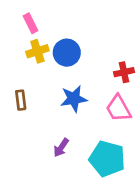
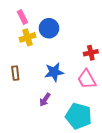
blue circle: (67, 53) -> (49, 28), moved
purple arrow: (61, 148) -> (45, 100), moved

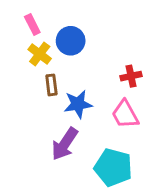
yellow cross: (28, 37) -> (40, 54), turned -35
brown rectangle: (15, 73) -> (51, 85), moved
purple arrow: (45, 100) -> (65, 144), size x1.6

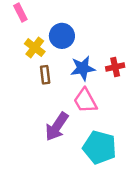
pink rectangle: (32, 25) -> (20, 13), moved
blue star: (78, 104) -> (83, 68), moved
pink trapezoid: (125, 114) -> (85, 101), moved

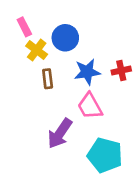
pink rectangle: (20, 13) -> (24, 27), moved

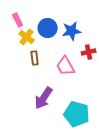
blue star: (87, 72) -> (72, 31), moved
pink trapezoid: (90, 106) -> (66, 66), moved

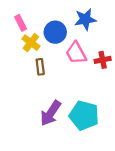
blue star: (72, 31) -> (85, 19), moved
pink trapezoid: (66, 66) -> (76, 53), moved
cyan pentagon: (77, 114) -> (84, 115), moved

